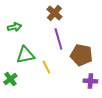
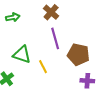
green arrow: (14, 27) -> (13, 17), moved
green triangle: (25, 55) -> (22, 55), turned 30

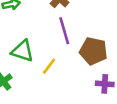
yellow line: (43, 67) -> (49, 66), turned 64

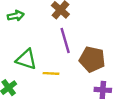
yellow line: (49, 66) -> (51, 73), turned 56

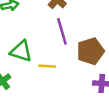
brown pentagon: (92, 59) -> (90, 51), turned -30

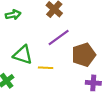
purple line: (62, 31) -> (59, 37), turned 70

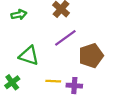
yellow line: (46, 68) -> (53, 81), moved
purple cross: (93, 83) -> (74, 86), moved

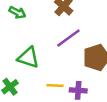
green arrow: (19, 15) -> (17, 13), turned 40

